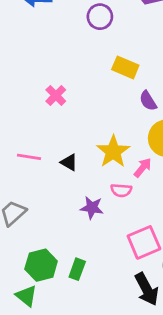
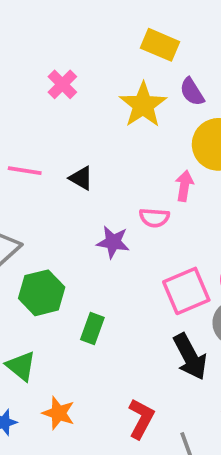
yellow star: (113, 152) -> (143, 105), moved
pink arrow: (143, 168) -> (184, 186), turned -30
green hexagon: (41, 265) -> (42, 293), moved

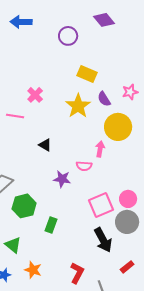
pink line: (25, 171) -> (15, 116), moved

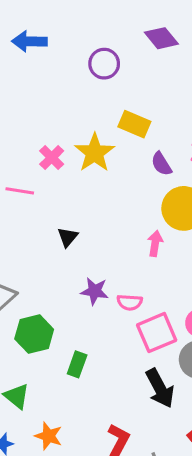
yellow star: (78, 106) -> (95, 153), moved
black triangle: (45, 145) -> (68, 237), turned 40
pink semicircle: (84, 166) -> (130, 302), moved

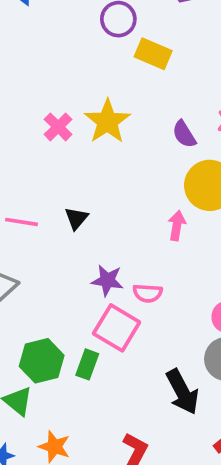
yellow rectangle: (134, 124) -> (153, 54), moved
pink line: (20, 191) -> (22, 222), moved
pink square: (157, 333) -> (117, 328), moved, turned -36
green hexagon: (34, 334) -> (42, 361), moved

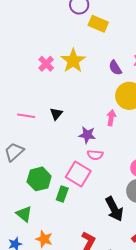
purple star: (107, 280) -> (87, 135), moved
green hexagon: (42, 361) -> (39, 179), moved

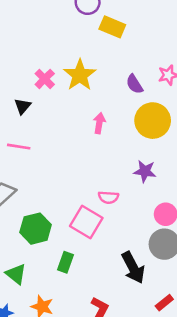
black triangle: (56, 114) -> (23, 106), moved
pink arrow: (111, 118) -> (99, 123), moved
purple star: (87, 135) -> (145, 171), moved
green rectangle: (62, 194) -> (65, 262), moved

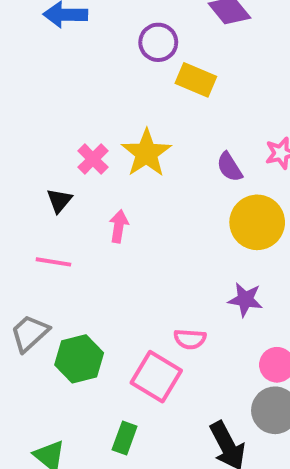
pink arrow: (99, 123) -> (119, 226), moved
green hexagon: (36, 229) -> (79, 359), moved

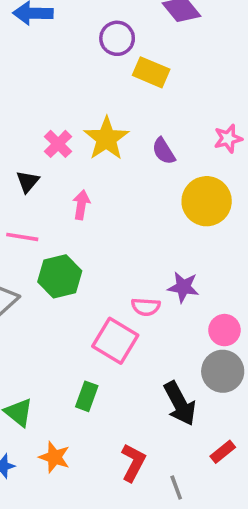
purple semicircle: (229, 167) -> (164, 151), moved
purple star: (245, 300) -> (183, 287), moved
green hexagon: (79, 359) -> (60, 276), moved

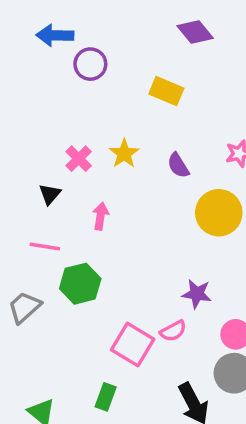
purple circle: (117, 38) -> (90, 64), moved
yellow star: (106, 139) -> (124, 154), size x0.7
pink semicircle: (146, 307) -> (173, 331), moved, turned -32

